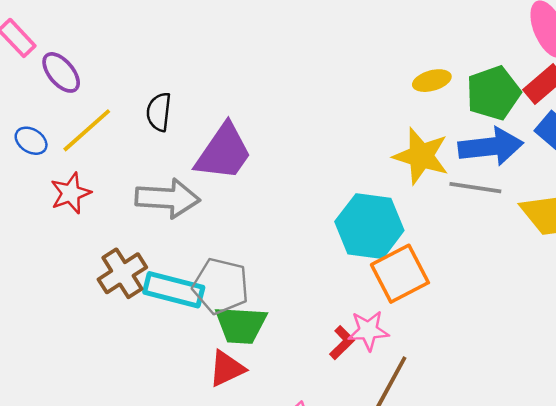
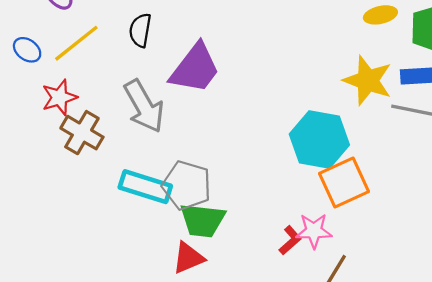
gray arrow: (168, 198) -> (144, 106), turned 54
brown cross: (122, 273) -> (82, 133), moved, turned -30

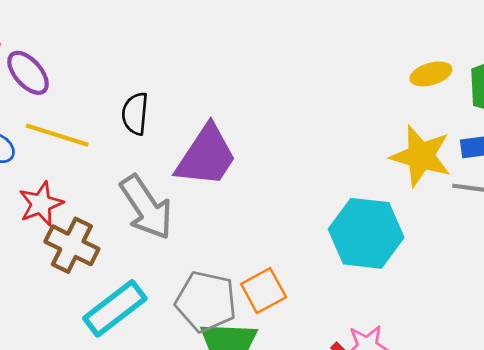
yellow line: (76, 43) -> (57, 135), turned 60
orange square: (344, 182) -> (264, 291), moved, size x0.7
cyan rectangle: (145, 187) -> (115, 308), moved, turned -51

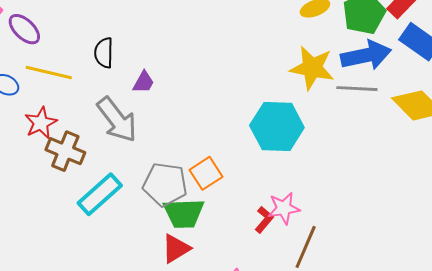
purple trapezoid: (206, 156) -> (144, 82), moved, size x0.5

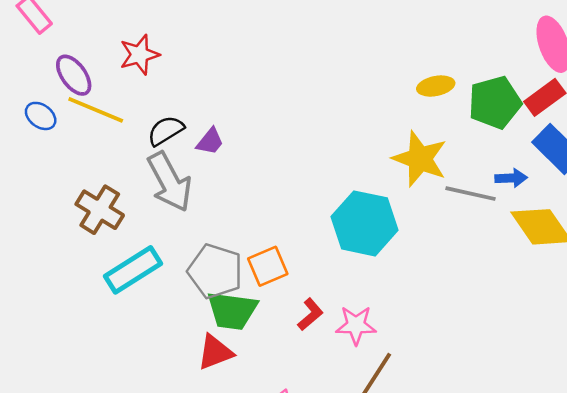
purple ellipse: (24, 29) -> (74, 75), moved
black semicircle: (104, 53) -> (166, 131), moved, turned 48
blue arrow: (366, 55) -> (511, 178), moved, size x0.5
red star: (41, 123) -> (139, 55), moved
red L-shape: (264, 220) -> (310, 314), moved

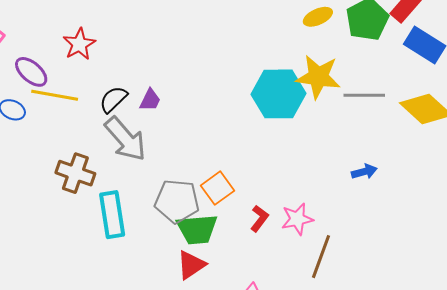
blue arrow: (511, 178) -> (364, 172), moved
cyan hexagon: (364, 223) -> (278, 94), moved
cyan rectangle: (133, 270) -> (112, 215), turned -54

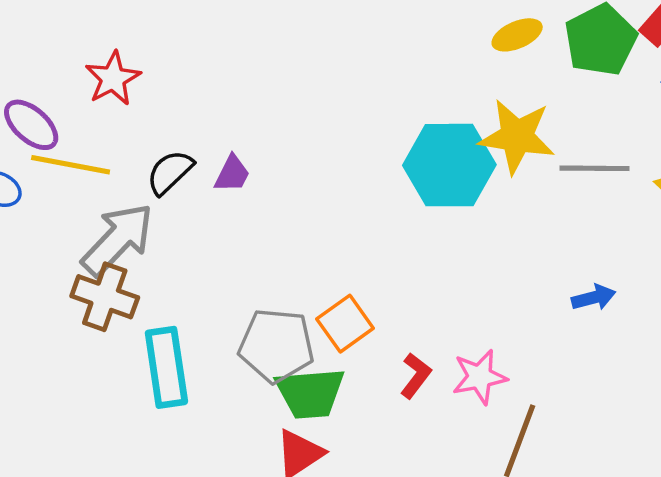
gray arrow: (125, 139) -> (117, 240), moved, turned -96

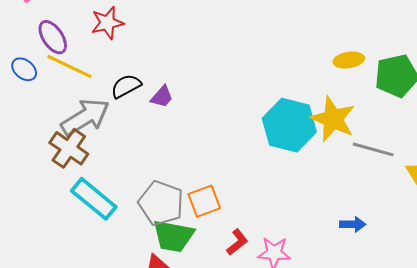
cyan rectangle: (166, 367) -> (94, 199), turned -57

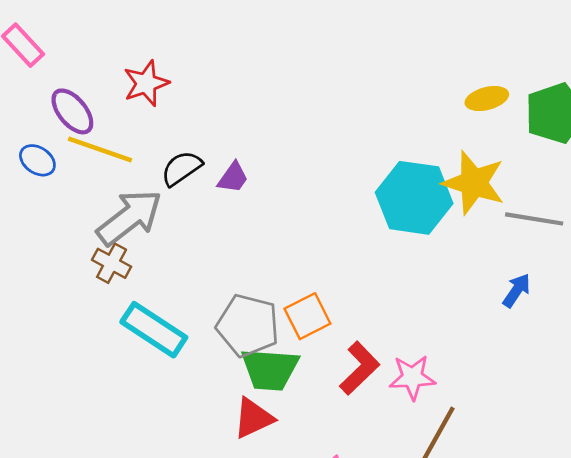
brown cross: (69, 148) -> (112, 263), size x0.7
blue arrow: (353, 224) -> (517, 290), moved, turned -50
red L-shape: (237, 242) -> (360, 368), size x1.4

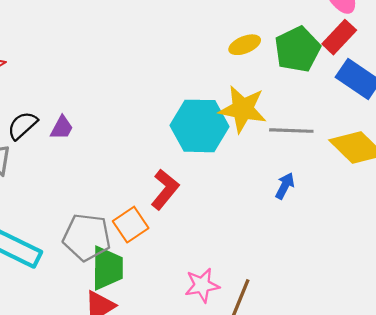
red L-shape: (360, 368) -> (165, 189), moved
green trapezoid: (270, 369) -> (107, 268), turned -87
pink star: (412, 377) -> (202, 285), moved

